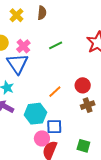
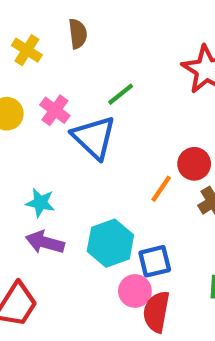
blue triangle: (18, 64) -> (94, 137), moved
orange line: (55, 92) -> (161, 189), moved

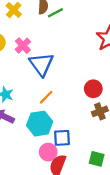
green line: (121, 94) -> (55, 13), moved
orange line: (161, 189) -> (46, 97), moved

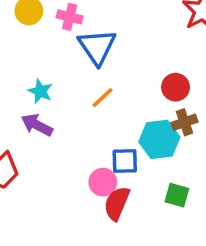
pink cross: (23, 46) -> (70, 17), turned -35
cyan hexagon: (40, 124) -> (159, 139), moved

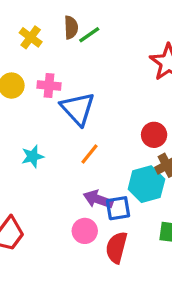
cyan star: (40, 91) -> (33, 156), turned -30
purple arrow: (37, 125) -> (98, 199), moved
pink circle: (103, 182) -> (85, 231), moved

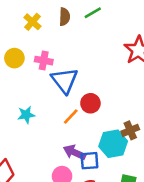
green line: (89, 35) -> (93, 13), moved
red circle: (154, 135) -> (90, 103), moved

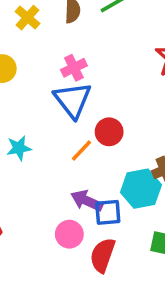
pink cross: (44, 61) -> (74, 68), moved, turned -36

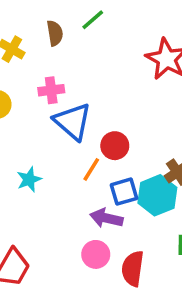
pink cross: (74, 68) -> (51, 90), moved, turned 30
blue square: (108, 212) -> (124, 192), moved

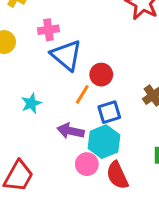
cyan hexagon: (157, 195) -> (104, 142), moved
purple arrow: (106, 218) -> (71, 131), moved
red semicircle: (133, 269) -> (117, 175), turned -32

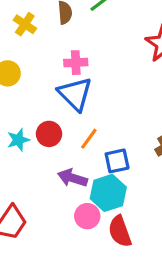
pink cross: (48, 30) -> (76, 63), moved
red circle: (101, 75) -> (49, 134), moved
cyan star: (31, 103) -> (18, 140), moved

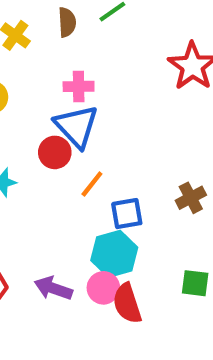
red circle: (49, 134) -> (55, 152), moved
purple arrow: (72, 178) -> (53, 288), moved
pink circle: (87, 216) -> (103, 288), moved

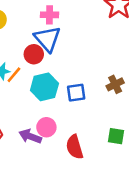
orange line: (92, 184) -> (14, 75), moved
cyan hexagon: (114, 254) -> (44, 87), moved
pink circle: (103, 288) -> (46, 127), moved

